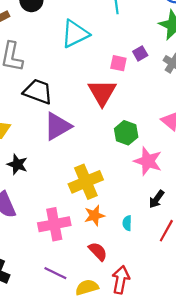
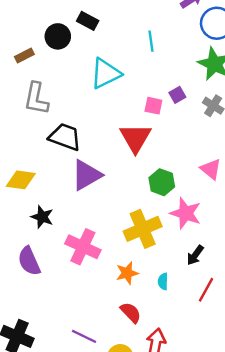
yellow cross: (86, 182) -> (143, 229), moved
pink cross: (54, 224) -> (83, 247), moved, turned 36

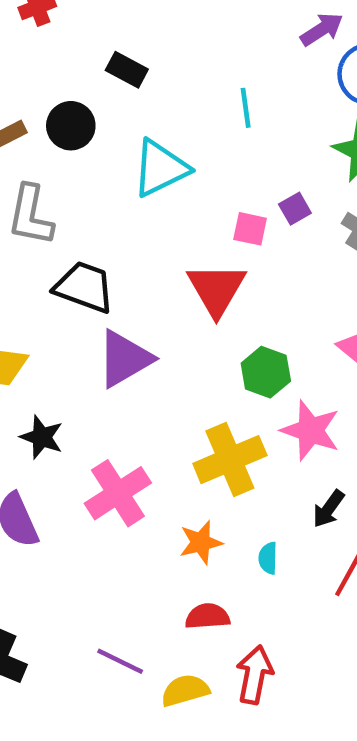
black circle: (58, 36) -> (71, 126), moved
pink cross: (83, 247) -> (118, 493), turned 32
red semicircle: (131, 313) -> (208, 616), turned -50

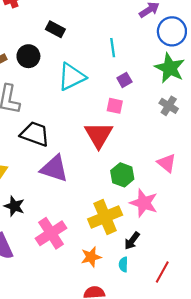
purple square: (295, 209) -> (124, 80), moved
purple triangle: (125, 359) -> (54, 168), turned 48
black arrow: (329, 509) -> (132, 241), moved

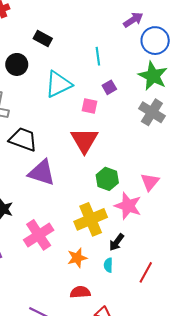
pink square: (115, 106) -> (90, 106), moved
gray cross: (169, 106) -> (152, 112), size x1.4
pink triangle: (167, 163) -> (150, 182), moved, turned 30

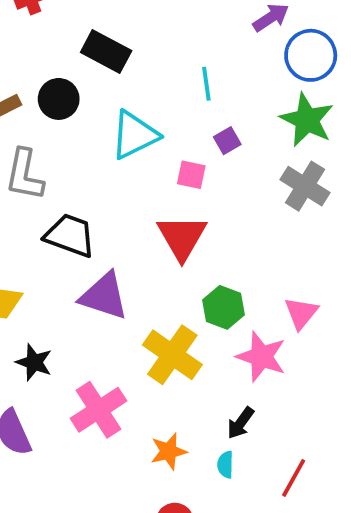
black rectangle: (43, 38) -> (106, 52), size x1.4
yellow cross: (91, 219) -> (172, 355), moved, turned -32

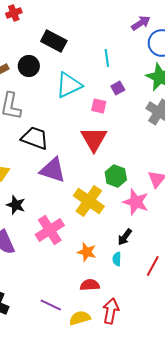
orange star: (169, 451) -> (87, 252), turned 30

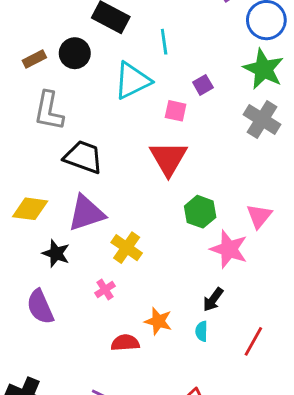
cyan line: (107, 58) -> (164, 42), moved
purple triangle: (53, 170) -> (86, 213), moved, turned -36
yellow cross: (89, 201) -> (127, 248), moved, size x0.7
pink cross: (50, 230) -> (105, 289), size x0.5
red semicircle: (90, 285) -> (125, 343), moved

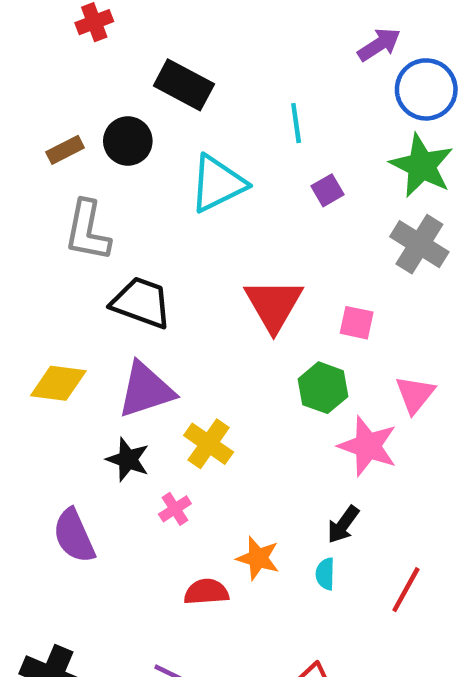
cyan line: (164, 42) -> (296, 123), moved
pink square: (176, 111) -> (357, 323), moved
black star: (56, 253) -> (128, 460), moved

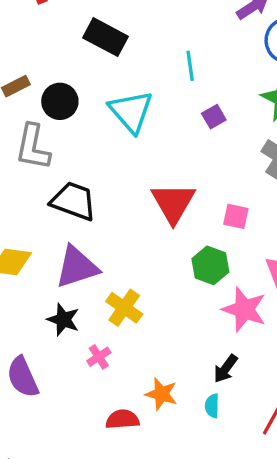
black circle: (128, 141) -> (60, 101), moved
cyan triangle: (218, 184) -> (131, 112), turned -45

